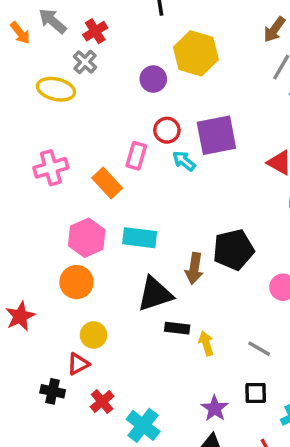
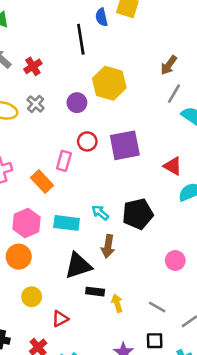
gray cross: (85, 62) -> (36, 104), moved
cyan arrow: (184, 161) -> (100, 213), moved
black pentagon: (233, 250) -> (138, 214), moved
red triangle: (78, 364) -> (60, 319), moved

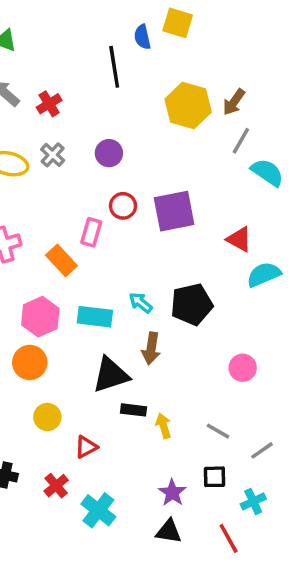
yellow hexagon: (109, 83) -> (188, 106), moved

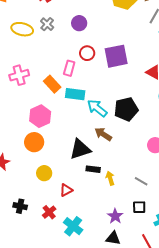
cyan arrow: (141, 303) -> (97, 108), size x1.5
cyan rectangle: (95, 317) -> (75, 94), moved
brown arrow: (151, 348) -> (103, 134), turned 114

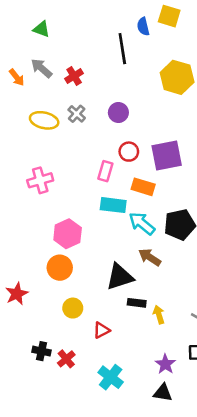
orange rectangle: (52, 84) -> (143, 187), moved, turned -30
red cross: (49, 212) -> (66, 359), moved

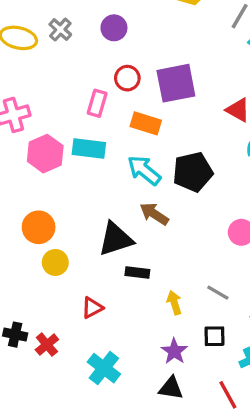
cyan rectangle: (113, 205) -> (89, 149), moved
pink hexagon: (68, 234) -> (45, 154), moved
yellow circle: (73, 308) -> (55, 262), moved
yellow arrow: (159, 315) -> (174, 303), moved

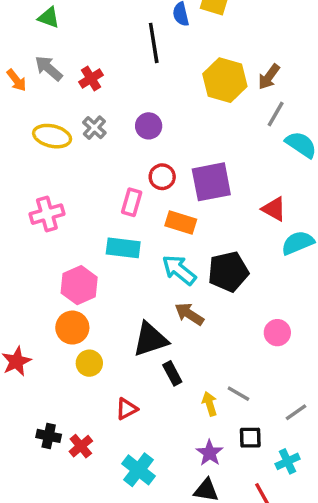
pink hexagon: (45, 154) -> (79, 285), moved
black rectangle: (137, 273) -> (172, 373), turned 55
gray line: (218, 293) -> (238, 394), moved

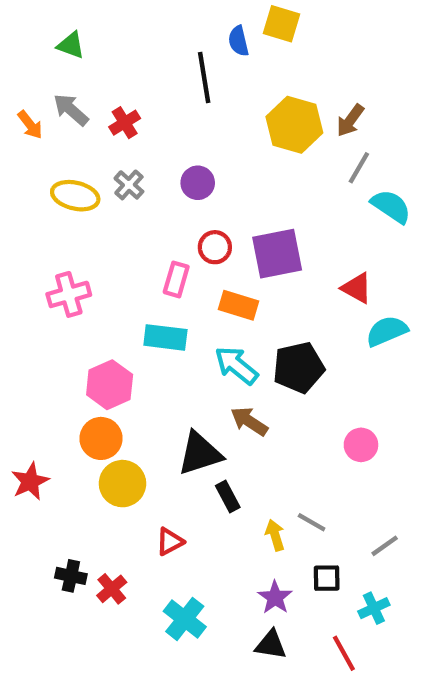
yellow circle: (89, 363) -> (122, 484), size x1.4

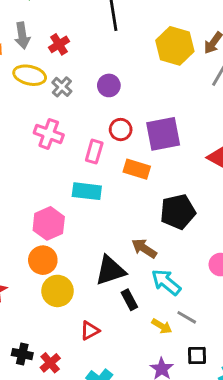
gray arrow: (71, 110) -> (22, 36), turned -140
yellow ellipse: (75, 196) -> (30, 75), moved
pink cross: (69, 294) -> (49, 134), moved, turned 36
cyan arrow: (236, 365) -> (166, 282), moved
yellow arrow: (275, 535) -> (162, 326), turned 138

